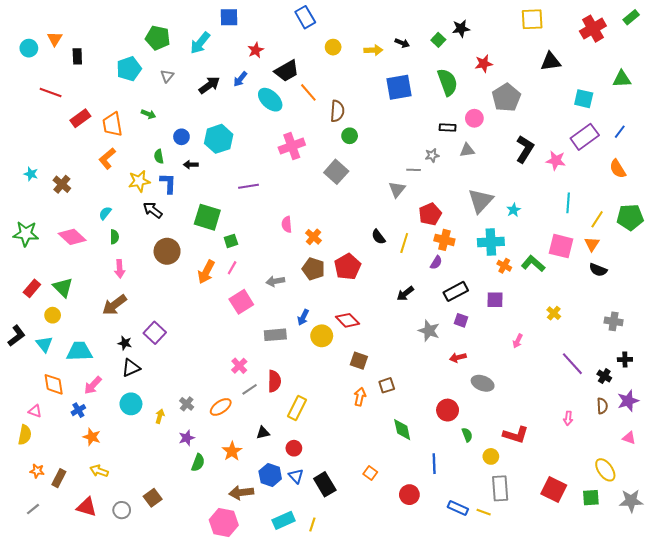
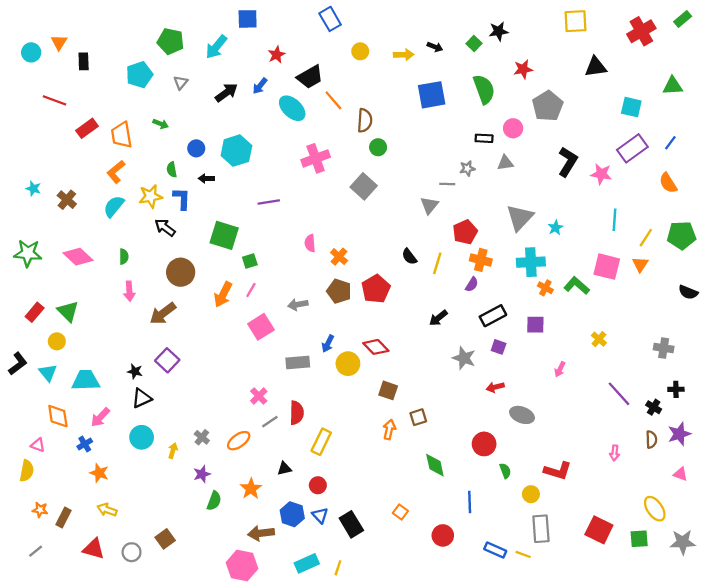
cyan semicircle: (105, 213) -> (114, 206), moved, size x1.5
black semicircle: (598, 270) -> (688, 292), moved
brown arrow: (114, 305) -> (163, 313), moved

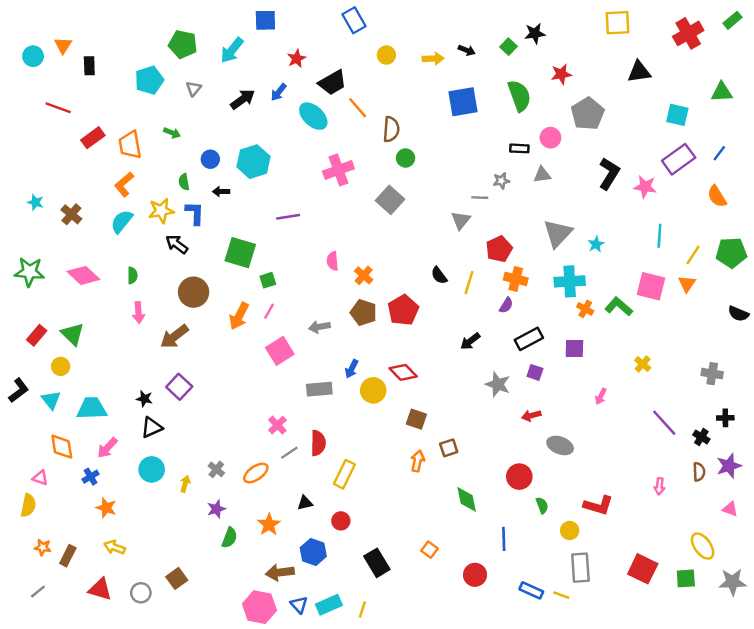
blue triangle: (320, 515) -> (299, 605), moved

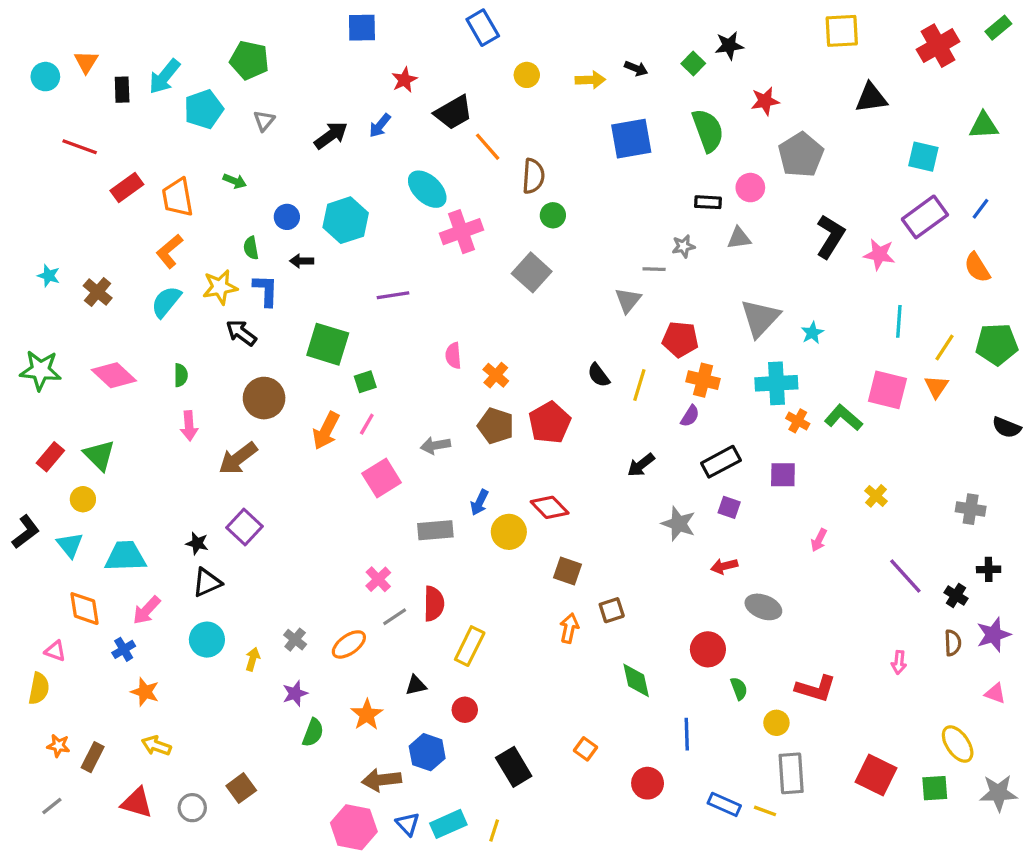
cyan arrow: (232, 50) -> (164, 77), moved
cyan ellipse: (313, 116) -> (427, 189), moved
red pentagon: (499, 249) -> (680, 339), turned 30

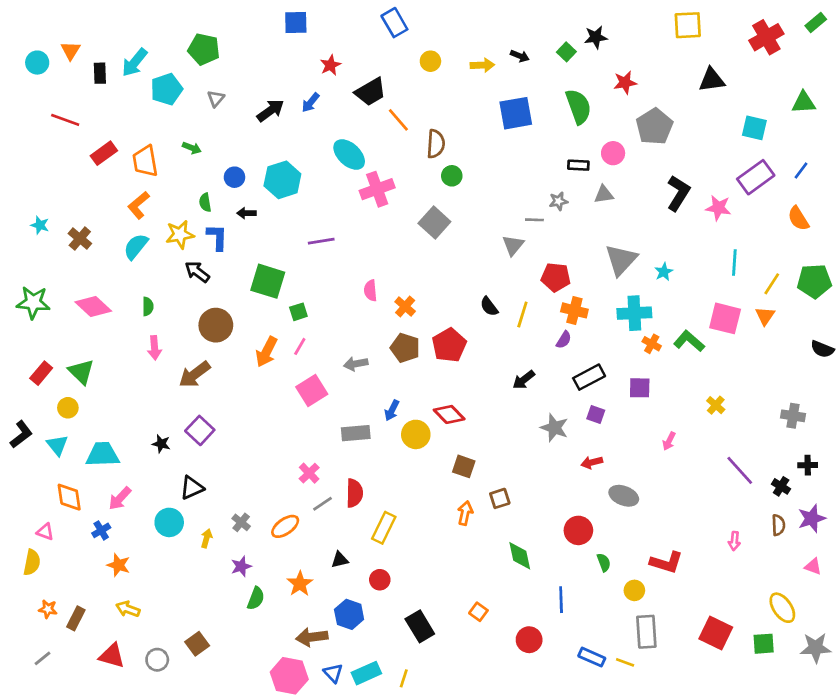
black triangle: (207, 582) -> (192, 488), moved

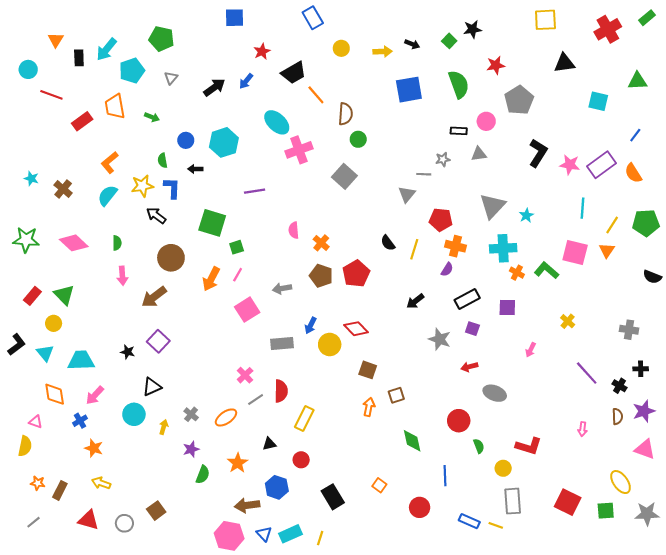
cyan circle: (37, 63) -> (28, 69), moved
orange trapezoid: (145, 161) -> (115, 106), moved
purple rectangle: (756, 177) -> (602, 165), moved
pink triangle: (813, 566) -> (645, 449), size x1.5

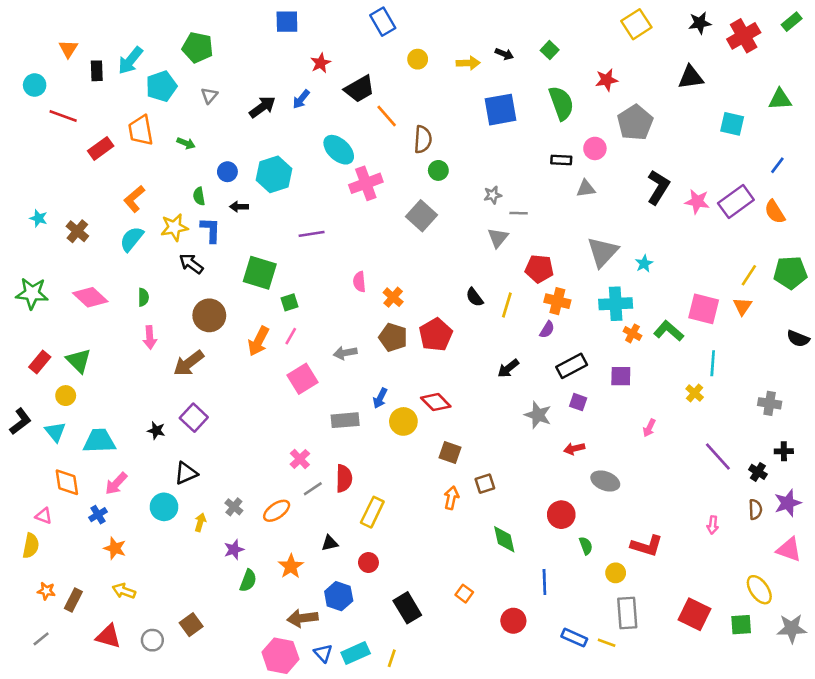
yellow square: (545, 20) -> (636, 24), moved, turned -30
black star: (472, 29) -> (700, 23), moved
gray star: (443, 159) -> (493, 195), moved
cyan line: (582, 208) -> (713, 363), moved

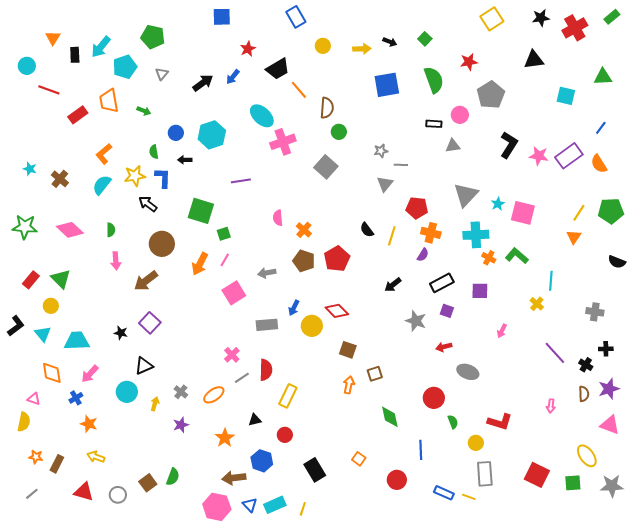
pink square: (704, 309) -> (523, 213), moved
green semicircle: (248, 581) -> (173, 477), moved

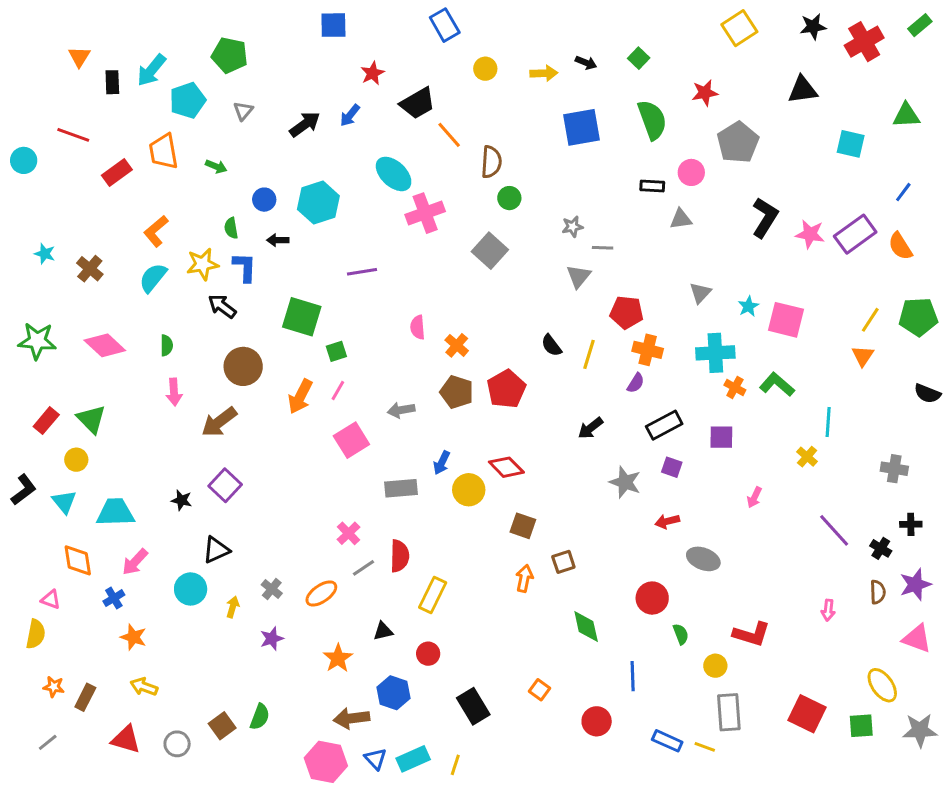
cyan circle: (27, 66) -> (24, 160), moved
gray triangle: (466, 195) -> (700, 293), size x0.6

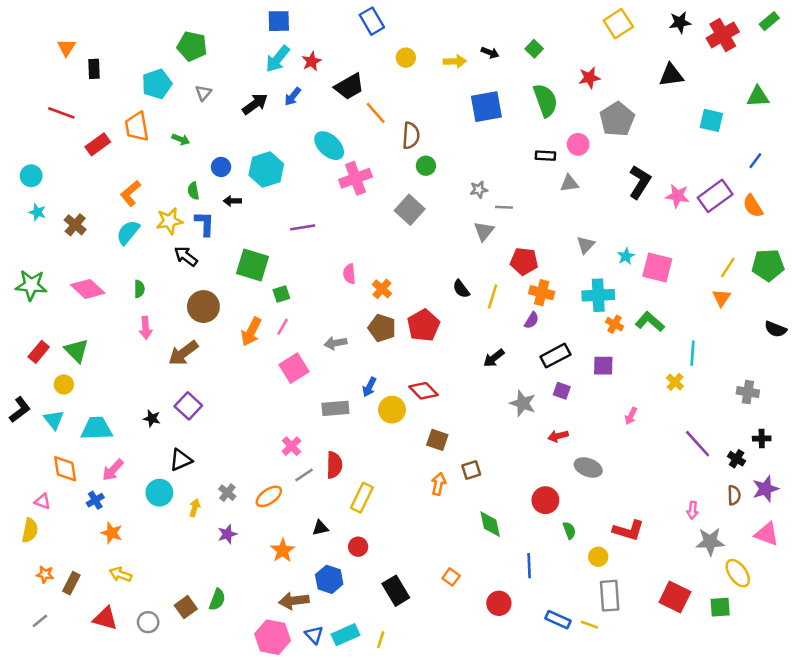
cyan arrow: (151, 70) -> (278, 59), moved
cyan circle: (24, 160) -> (31, 176), moved
gray star: (920, 730) -> (710, 542), moved

